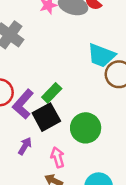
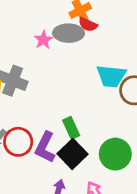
green rectangle: (52, 93) -> (71, 128), turned -54

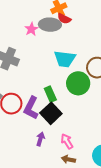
cyan trapezoid: (111, 76) -> (65, 59), moved
green circle: (115, 154) -> (78, 83), moved

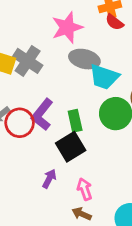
gray ellipse: (50, 25) -> (84, 59), moved
pink star: (31, 29) -> (67, 27), size x1.6
purple L-shape: (31, 108) -> (42, 114), moved

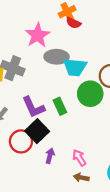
purple L-shape: (42, 114) -> (33, 107), turned -50
red circle: (20, 123) -> (21, 141), moved
black square: (71, 147) -> (37, 131), moved

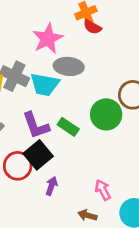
cyan trapezoid: (75, 67) -> (45, 84), moved
green rectangle: (60, 106) -> (68, 127), turned -35
pink arrow: (79, 158) -> (103, 190), moved

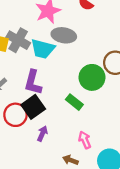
purple L-shape: (36, 125) -> (33, 82), turned 30
green rectangle: (68, 127) -> (74, 102), moved

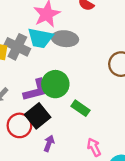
cyan trapezoid: (43, 49) -> (40, 38), moved
green circle: (92, 77) -> (55, 84), moved
purple L-shape: (33, 82) -> (36, 90), turned -115

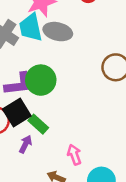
cyan trapezoid: (40, 38) -> (31, 27), turned 60
green rectangle: (81, 108) -> (38, 124), moved

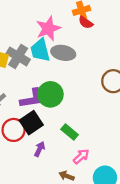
green rectangle: (38, 124) -> (70, 132), moved
pink arrow: (74, 155) -> (81, 156), turned 70

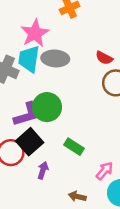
red semicircle: (86, 23) -> (104, 58), moved
cyan trapezoid: (40, 50) -> (29, 59), turned 30
pink arrow: (81, 156) -> (104, 171), moved

